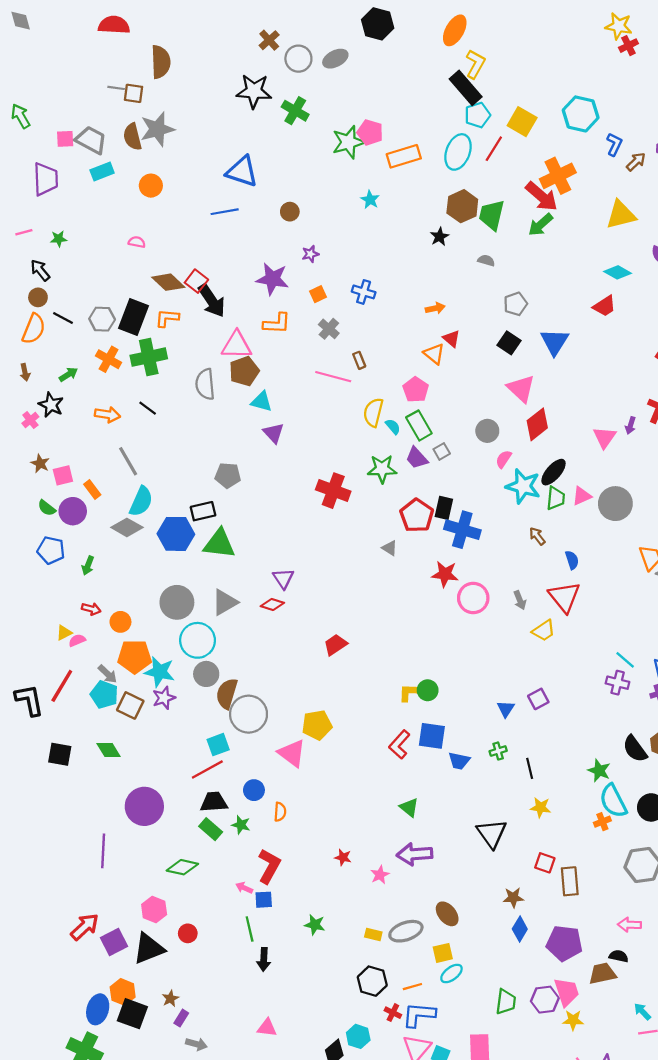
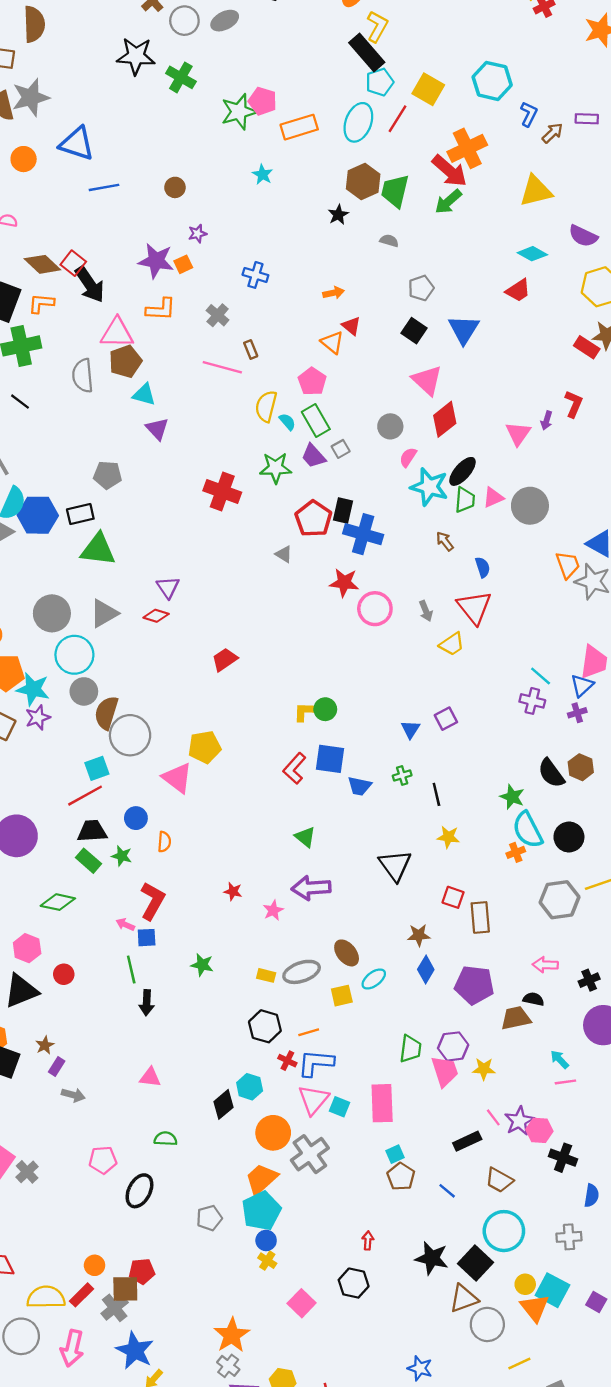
blue triangle: (242, 171) -> (77, 144), moved
orange square: (318, 294) -> (183, 264), moved
blue hexagon: (176, 534) -> (38, 515), moved
cyan ellipse: (451, 974) -> (374, 979), moved
pink trapezoid: (567, 992) -> (445, 1071), moved

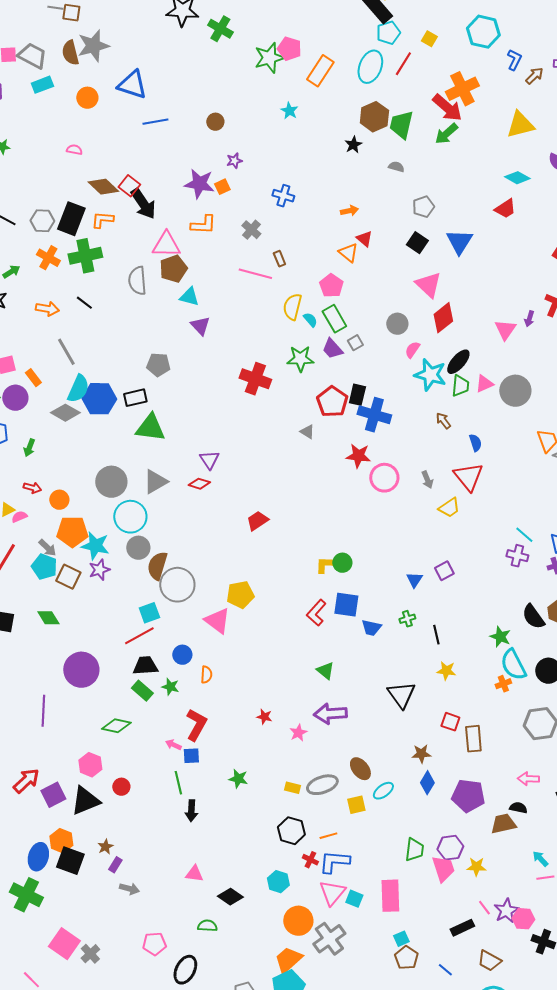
yellow square: (428, 89) -> (429, 39), size x0.6
orange rectangle: (299, 127) -> (320, 71), turned -40
black diamond: (223, 1104) -> (230, 897), moved, turned 75

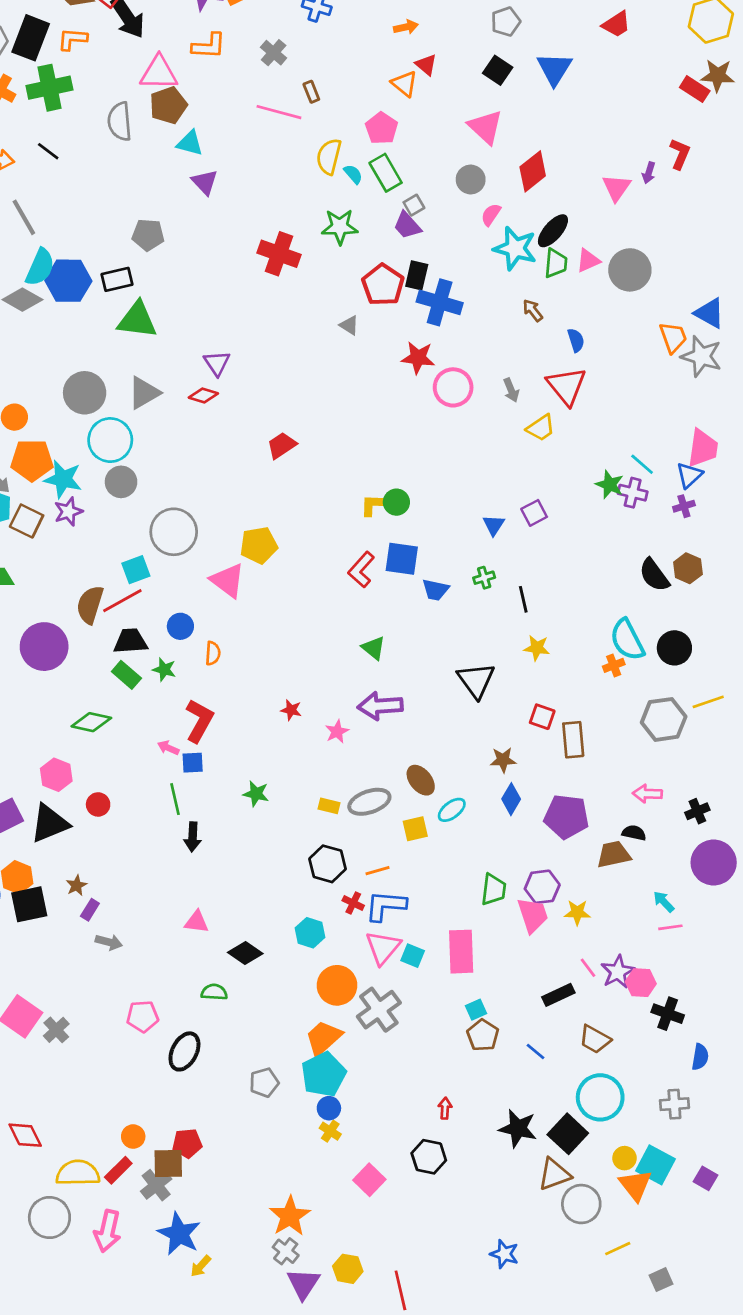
pink triangle: (428, 285) -> (485, 127), moved
purple trapezoid: (332, 349) -> (407, 225), moved
brown semicircle: (157, 566) -> (90, 605), moved
green star: (500, 637) -> (610, 485), moved
black square: (70, 861) -> (29, 904), turned -32

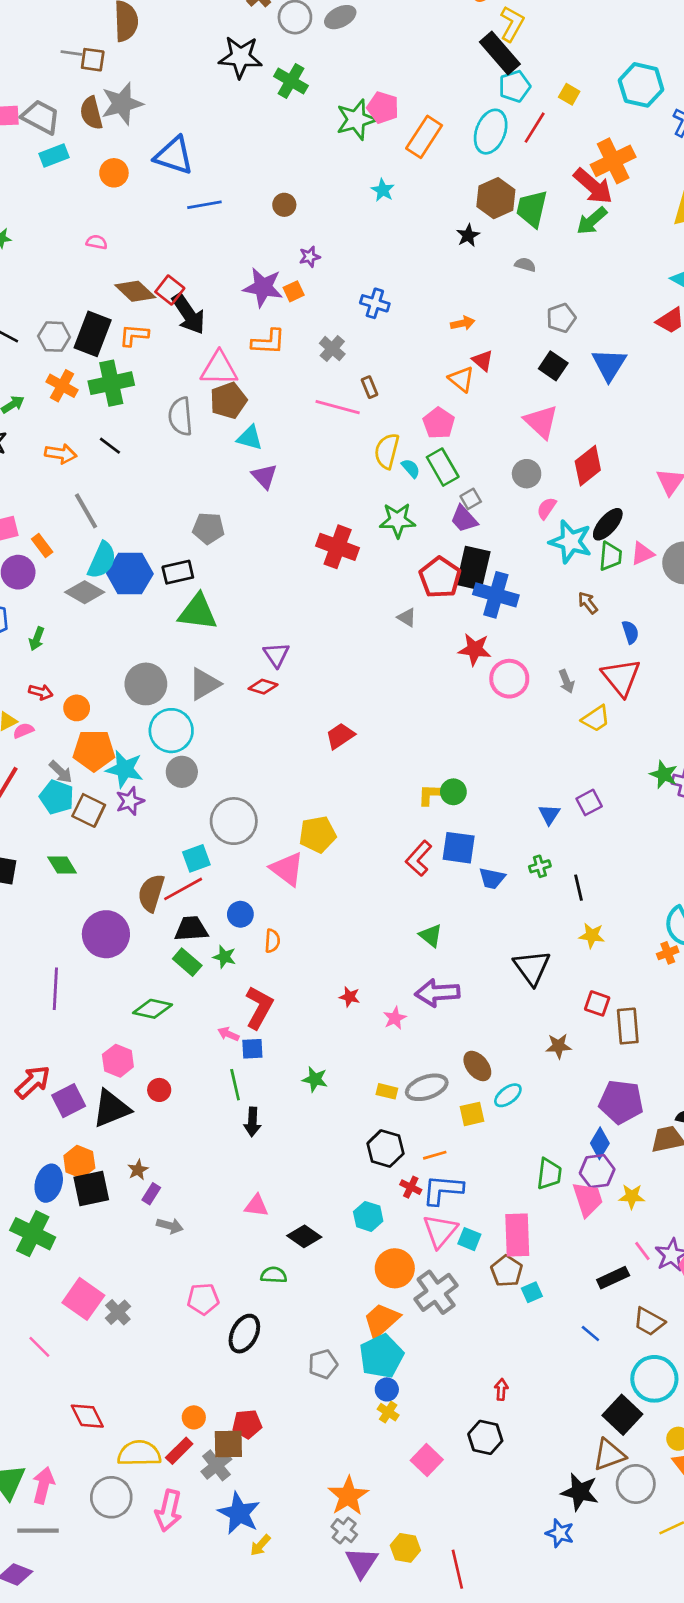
black rectangle: (417, 275) -> (473, 568), size x1.5
blue diamond: (511, 799) -> (600, 1143), moved
brown pentagon: (483, 1035) -> (507, 1271), moved
black star: (518, 1128) -> (580, 1492), moved

